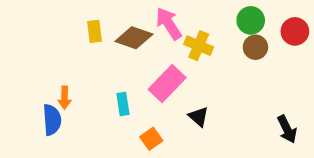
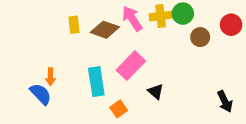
green circle: (251, 20) -> (183, 14), moved
yellow cross: (199, 46) -> (161, 16), moved, turned -30
cyan rectangle: (123, 104) -> (96, 82), size x1.6
blue semicircle: (52, 120) -> (41, 94), turned -40

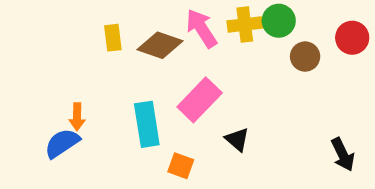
blue semicircle: (41, 94) -> (62, 143), turned -80
orange square: (119, 109) -> (181, 166), turned -35

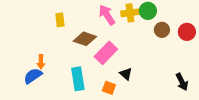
red circle: (352, 38) -> (187, 32), moved
brown diamond: (160, 45) -> (85, 39), moved
cyan rectangle: (147, 124) -> (78, 79), moved
orange square: (181, 166) -> (109, 88), moved

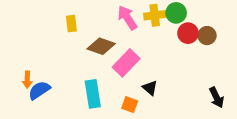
brown circle: (162, 30) -> (207, 36), moved
red circle: (187, 32) -> (188, 33), moved
orange arrow: (41, 62) -> (27, 80), moved

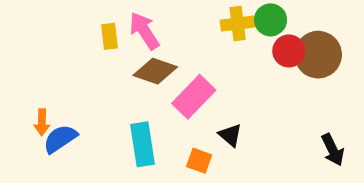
pink arrow: (127, 18) -> (144, 31), moved
brown circle: (207, 36) -> (318, 55), size x1.6

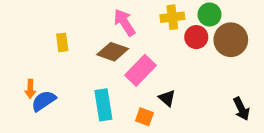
green circle: (271, 20) -> (210, 15), moved
pink arrow: (144, 31) -> (125, 22), moved
yellow rectangle: (110, 36) -> (62, 42), moved
red circle: (289, 51) -> (196, 37), moved

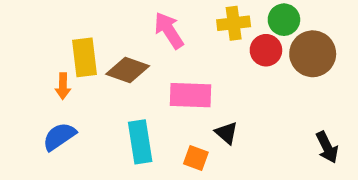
yellow rectangle: (62, 42) -> (84, 57), size x1.5
brown diamond: (113, 52) -> (128, 70), moved
pink rectangle: (140, 70) -> (190, 95), turned 48
orange arrow: (30, 89) -> (63, 86), moved

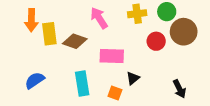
red circle: (266, 50) -> (156, 41), moved
orange arrow: (63, 86) -> (31, 20), moved, size x1.5
black triangle: (226, 133) -> (133, 78), turned 40
black arrow: (327, 147) -> (179, 89), moved

